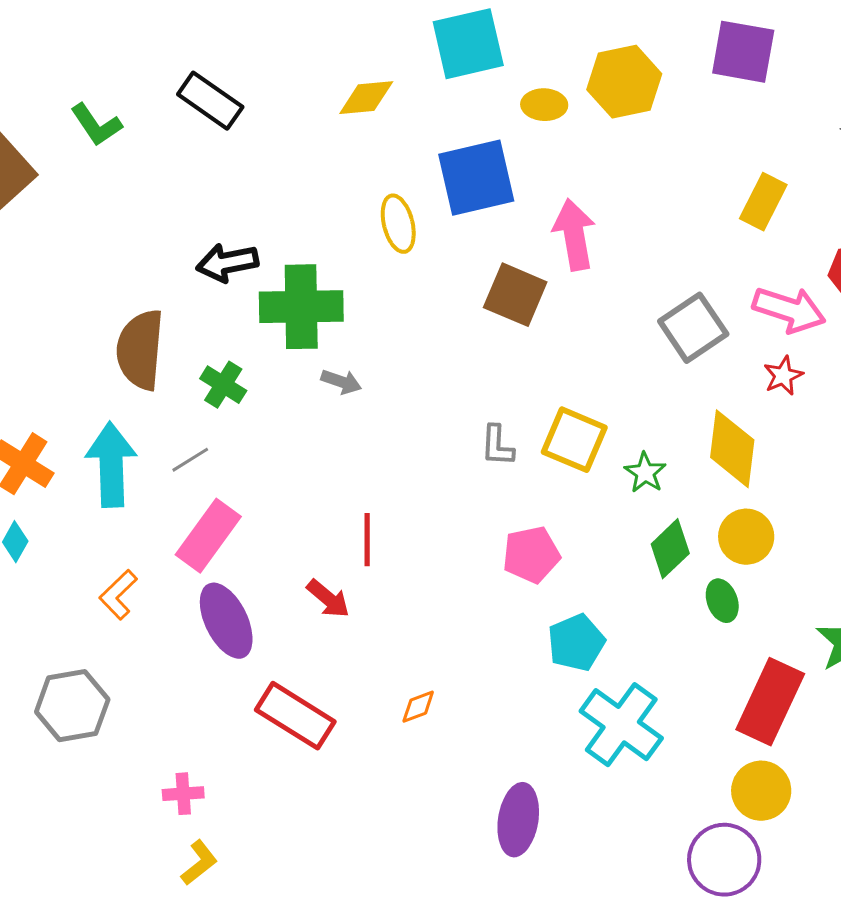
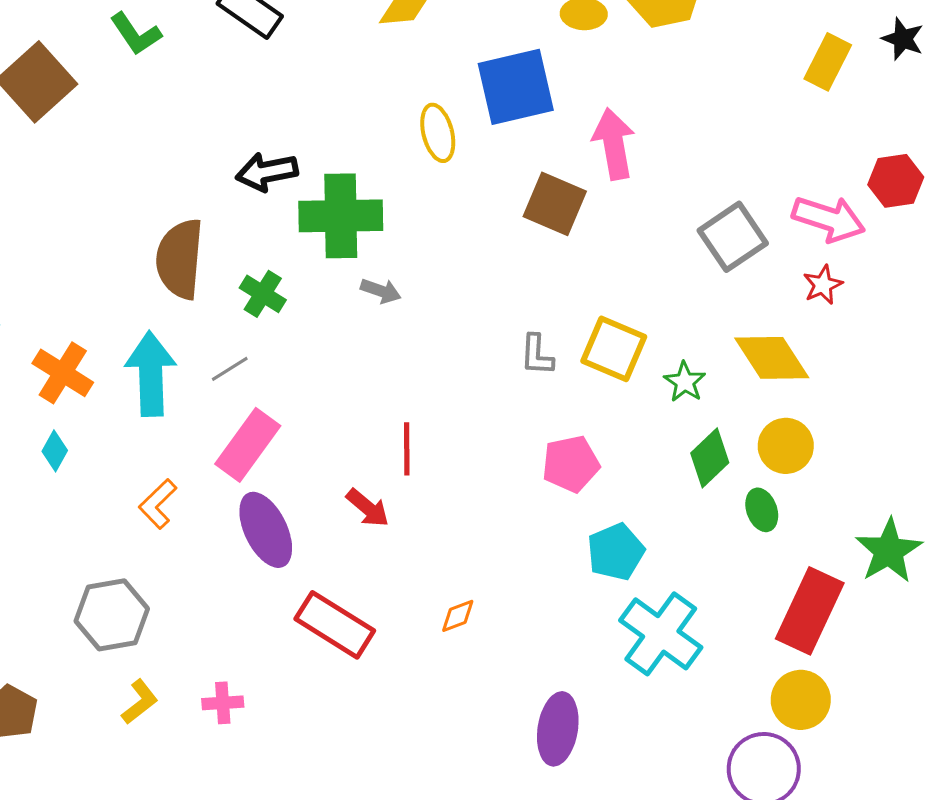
yellow rectangle: (763, 202) -> (828, 62), moved
yellow diamond: (732, 449) -> (772, 358), turned -40
yellow L-shape: (199, 863) -> (140, 702), moved

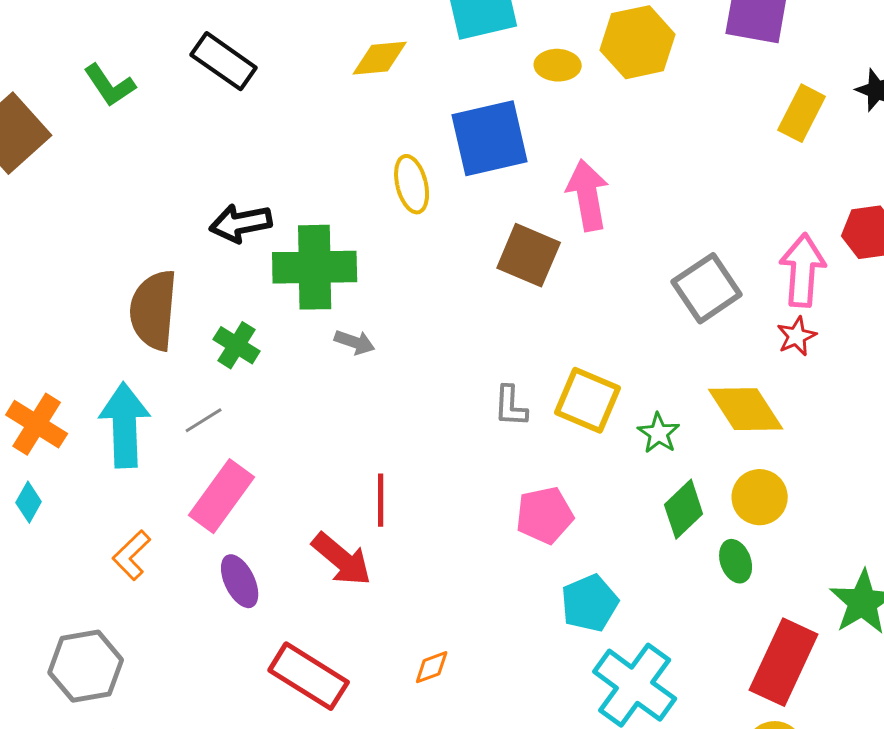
pink arrow: (829, 219) -> (803, 270), turned -104
red arrow: (368, 508) -> (342, 559), size x1.4
purple ellipse: (266, 530) -> (240, 581), size x0.7

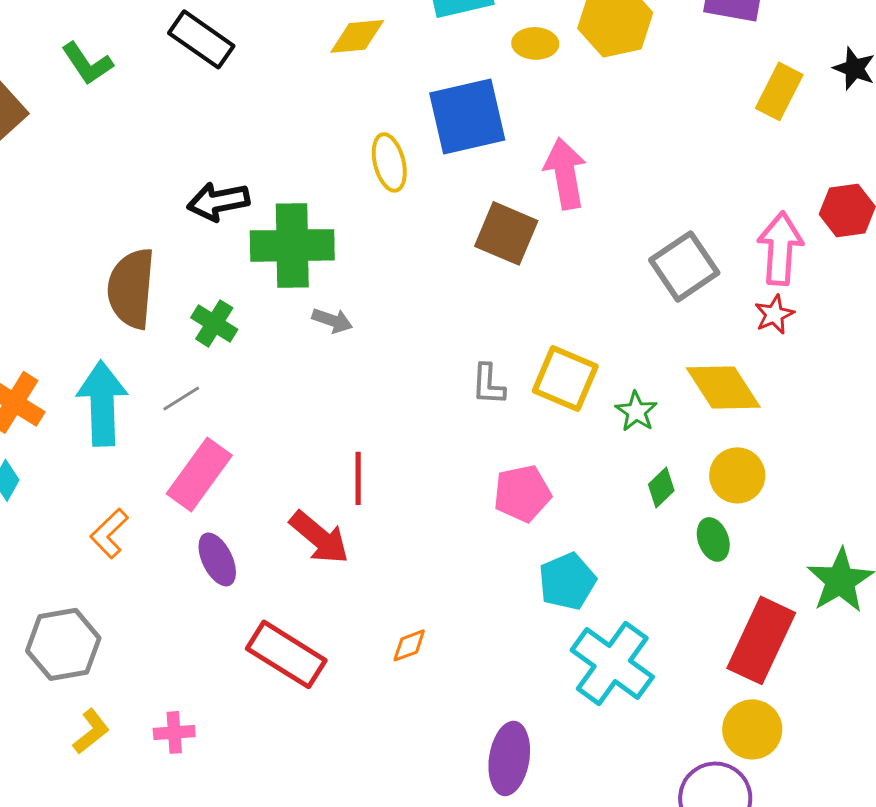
green diamond: (684, 509) -> (661, 487), size x0.7

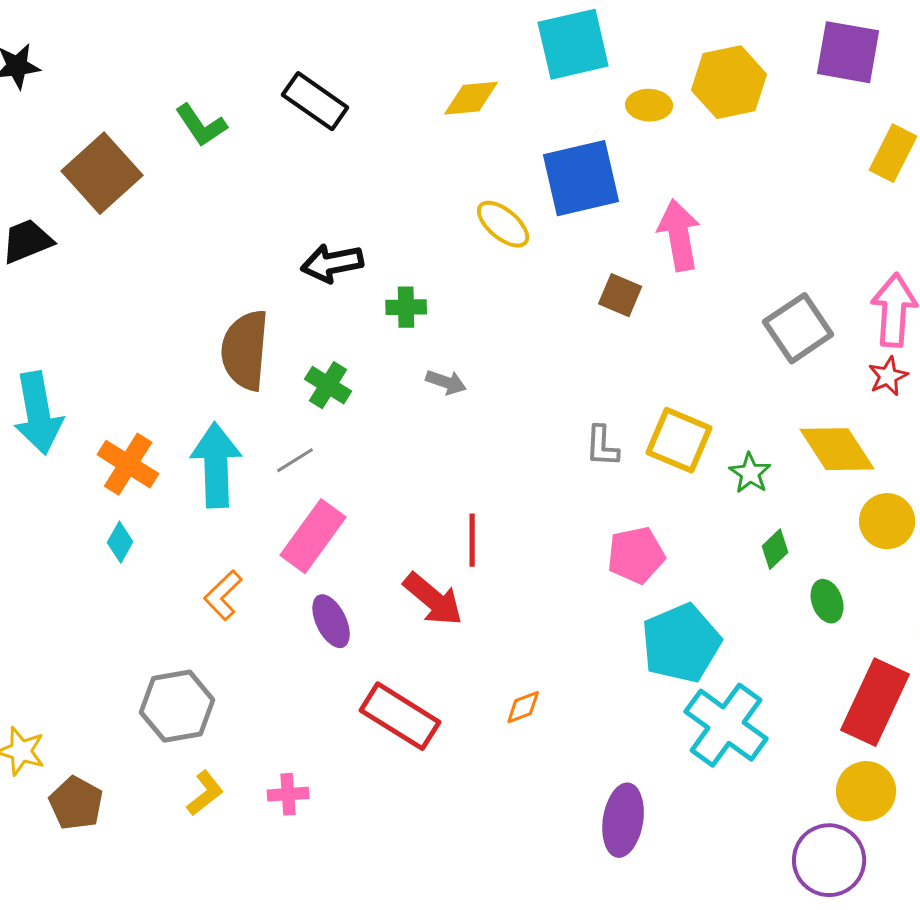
yellow ellipse: (389, 162) -> (503, 224), turned -36
brown square: (506, 233) -> (620, 295), size x0.7
green cross: (292, 245) -> (406, 307), size x0.5
yellow circle: (737, 475) -> (887, 521), moved
cyan pentagon: (567, 581) -> (681, 643), size x1.4

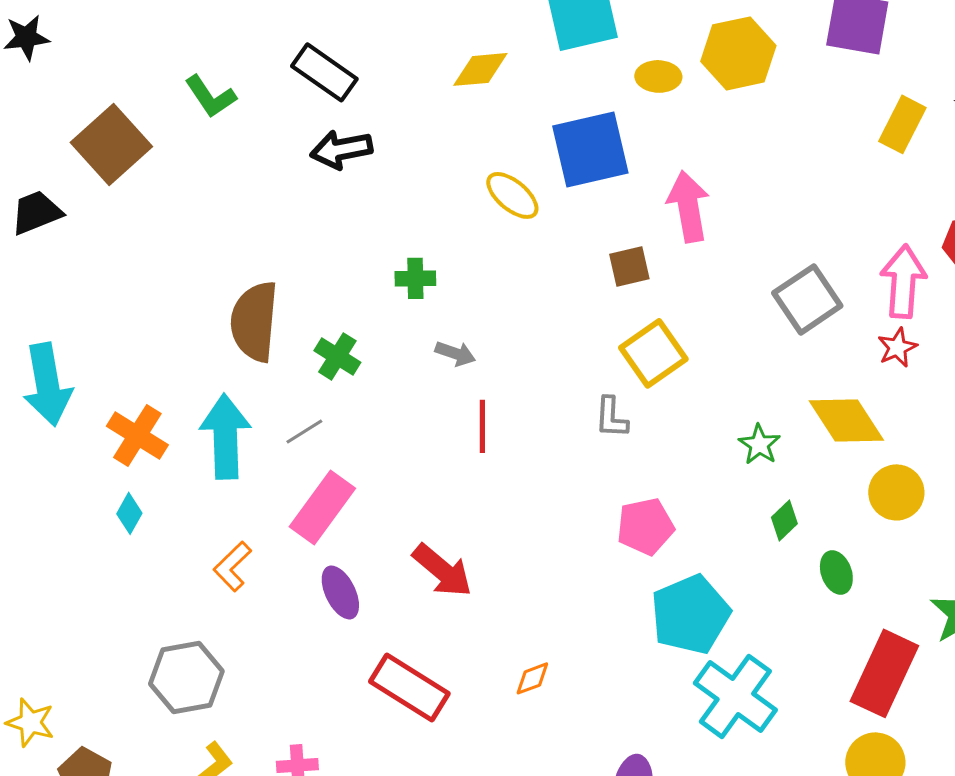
black arrow: (332, 263) -> (341, 149), moved
brown square: (620, 295) -> (629, 266), turned -36
yellow square: (679, 440) -> (653, 353), moved, turned 32
red line: (472, 540) -> (482, 426), moved

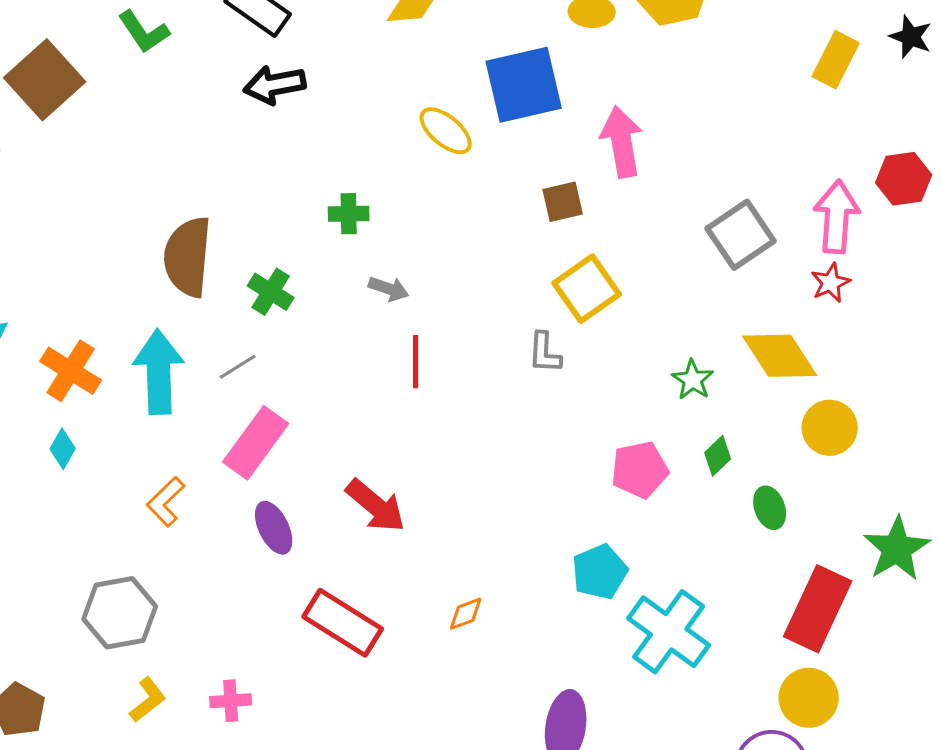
pink pentagon: (645, 526) -> (640, 470), moved
cyan pentagon: (690, 614) -> (600, 572), moved, size x0.7

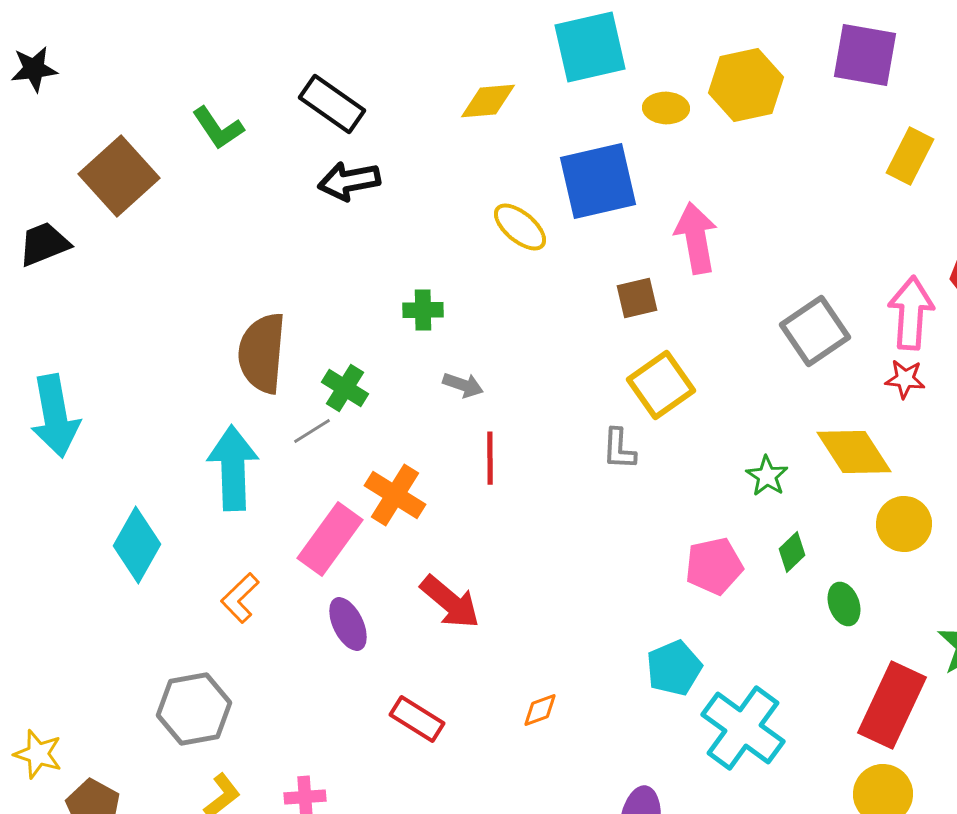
red star: (831, 283) -> (905, 379), turned 30
gray line: (238, 367) -> (312, 431), moved
orange cross: (71, 371) -> (395, 495), moved
cyan diamond: (63, 449) -> (137, 545), size x1.8
red rectangle: (343, 623) -> (417, 719), size x0.7

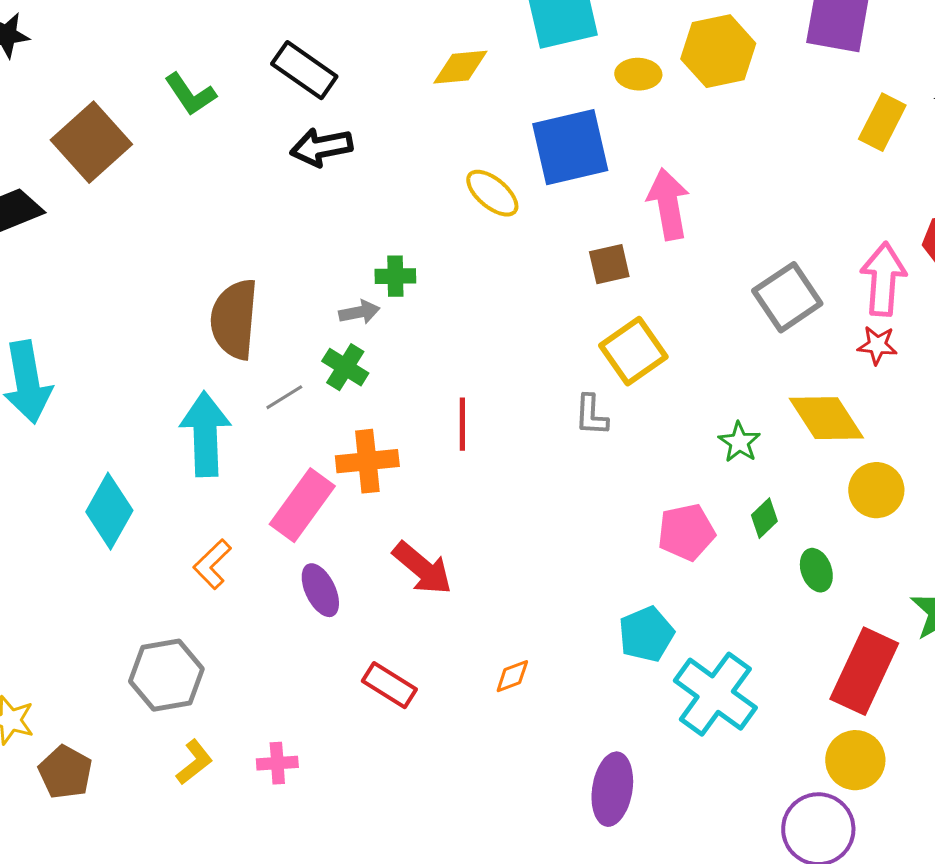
gray arrow: (463, 385) -> (359, 312), moved, turned -30
green cross: (345, 388) -> (345, 367), moved
orange cross: (395, 495) -> (367, 461), turned -38

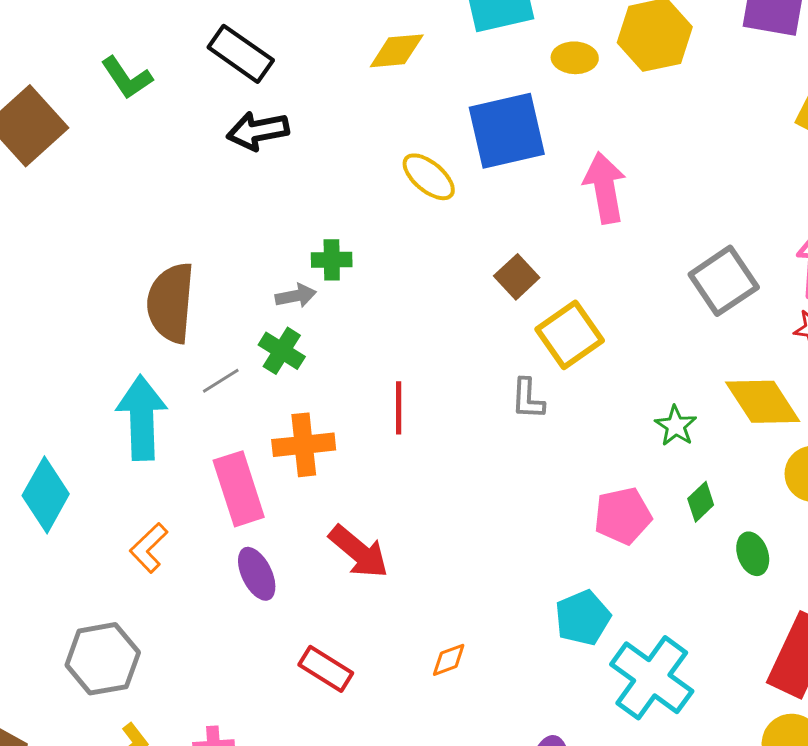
brown square: (609, 264) -> (517, 277), moved, turned -30
pink rectangle: (302, 505) -> (239, 489), turned -54

